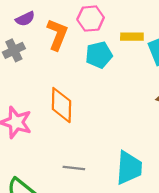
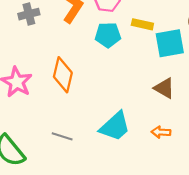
cyan trapezoid: (129, 168) -> (115, 126), moved, turned 32

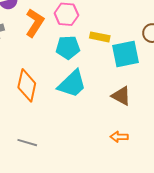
cyan trapezoid: (115, 126) -> (72, 84), moved

